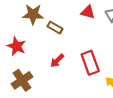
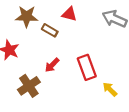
red triangle: (88, 12) -> (69, 14), moved
brown cross: (22, 80) -> (29, 86), moved

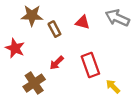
red triangle: (69, 14) -> (83, 22), moved
brown rectangle: (50, 30) -> (54, 29), turned 32

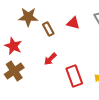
red rectangle: (90, 65) -> (74, 76), moved
brown cross: (34, 83) -> (14, 71), moved

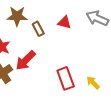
red arrow: (50, 59) -> (25, 60), moved, size x1.5

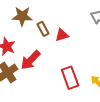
red triangle: (65, 22) -> (62, 35), moved, turned -32

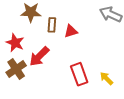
brown rectangle: (43, 29) -> (52, 25), turned 32

